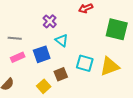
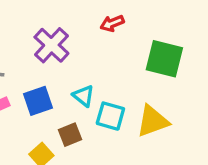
purple cross: (50, 21) -> (51, 45), size x1.5
cyan triangle: (62, 40) -> (83, 96), moved

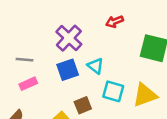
cyan triangle: (83, 96) -> (96, 66), moved
blue square: (38, 101) -> (68, 70), moved

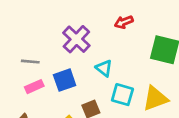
blue square: (68, 70) -> (65, 80), moved

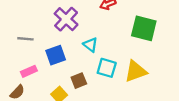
pink rectangle: (34, 87) -> (29, 71), moved

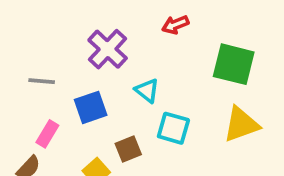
pink rectangle: (29, 71) -> (47, 134), turned -35
yellow triangle: (136, 71) -> (241, 124), moved

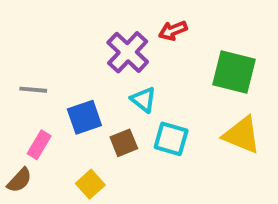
purple cross: (108, 49) -> (128, 52), moved
yellow triangle: (241, 124) -> (242, 135), turned 42
brown square: (128, 149) -> (124, 143), moved

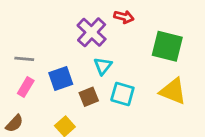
red arrow: (173, 31) -> (124, 17), turned -144
cyan triangle: (143, 100) -> (103, 66), turned 30
pink rectangle: (39, 145) -> (26, 87), moved

